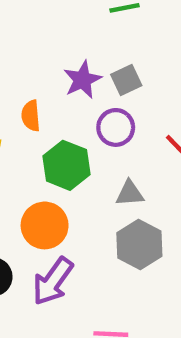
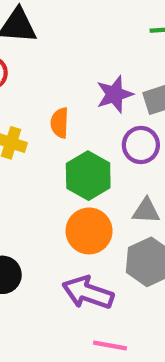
orange circle: (45, 225) -> (89, 231), moved
purple arrow: (53, 281) -> (88, 293), moved, turned 66

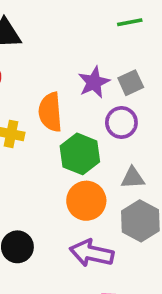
orange semicircle: (60, 123) -> (50, 112), size x1.5

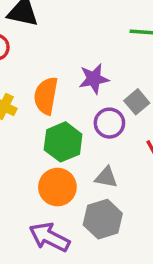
gray square: (131, 83) -> (137, 102), moved, turned -30

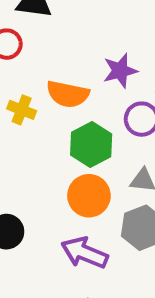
orange semicircle: (46, 96) -> (68, 94), turned -84

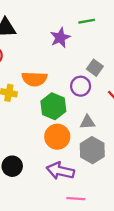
purple star: (120, 71) -> (60, 38), moved

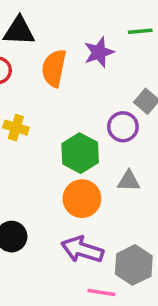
orange semicircle: (34, 79) -> (54, 68), moved, turned 95
gray hexagon: (92, 150) -> (134, 265), moved

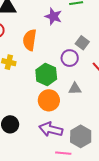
purple star: (99, 52) -> (53, 16), turned -30
orange semicircle: (54, 68) -> (30, 40), moved

